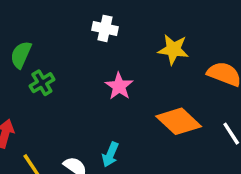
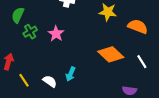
pink star: (119, 86) -> (56, 34), moved

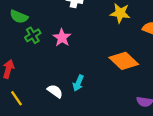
green semicircle: (18, 15) -> (19, 17), turned -91
yellow line: (24, 80) -> (17, 98), moved

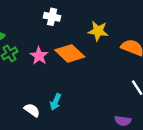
orange diamond: (124, 61) -> (70, 53), moved

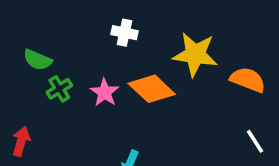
yellow star: (98, 31) -> (195, 54), size x1.4

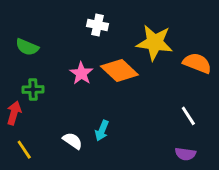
green cross: (59, 89) -> (33, 89), moved, turned 30
white line: (255, 141) -> (188, 116), moved

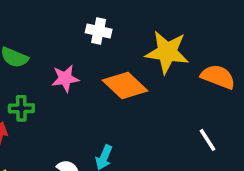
pink star: (81, 73) -> (65, 78), moved, turned 30

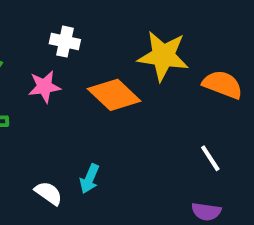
white cross: (99, 31) -> (65, 42), moved

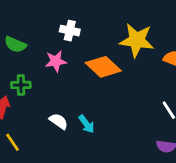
cyan arrow: (89, 179) -> (86, 124), turned -60
white semicircle: (49, 193) -> (59, 121), moved

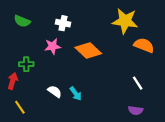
yellow star: (137, 40) -> (125, 21), moved
green semicircle: (15, 45) -> (22, 21), moved

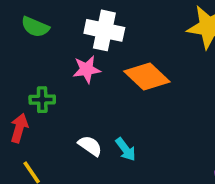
white cross: (63, 23) -> (104, 30), size x1.5

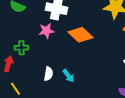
white semicircle: (90, 146) -> (48, 74), turned 64

